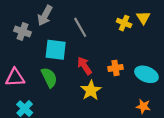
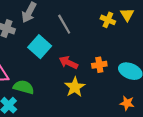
cyan square: (56, 50) -> (40, 47), turned 35
red arrow: (84, 66) -> (68, 63), turned -30
green semicircle: (49, 78) -> (24, 87), moved, turned -48

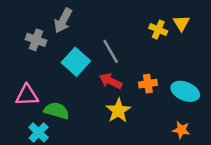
gray line: (64, 24) -> (111, 51), moved

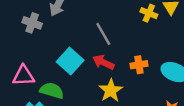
cyan square: (76, 62) -> (70, 61), moved

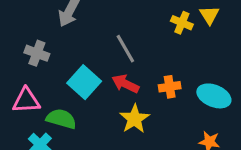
gray cross: (32, 23) -> (37, 53), moved

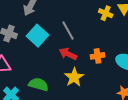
cyan square: (84, 82) -> (37, 36), moved
green semicircle: (61, 119) -> (39, 84), moved

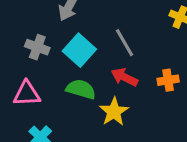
yellow star: (74, 77) -> (114, 112), moved
green semicircle: (39, 84) -> (81, 89), moved

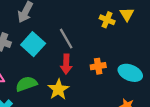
red arrow: (124, 77) -> (66, 64), turned -114
green semicircle: (81, 89) -> (26, 84), moved, turned -35

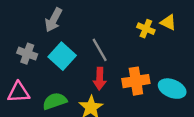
yellow triangle: (127, 14) -> (168, 22), turned -32
orange cross: (98, 66) -> (136, 81), size x1.5

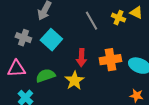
gray line: (100, 50) -> (91, 21), moved

